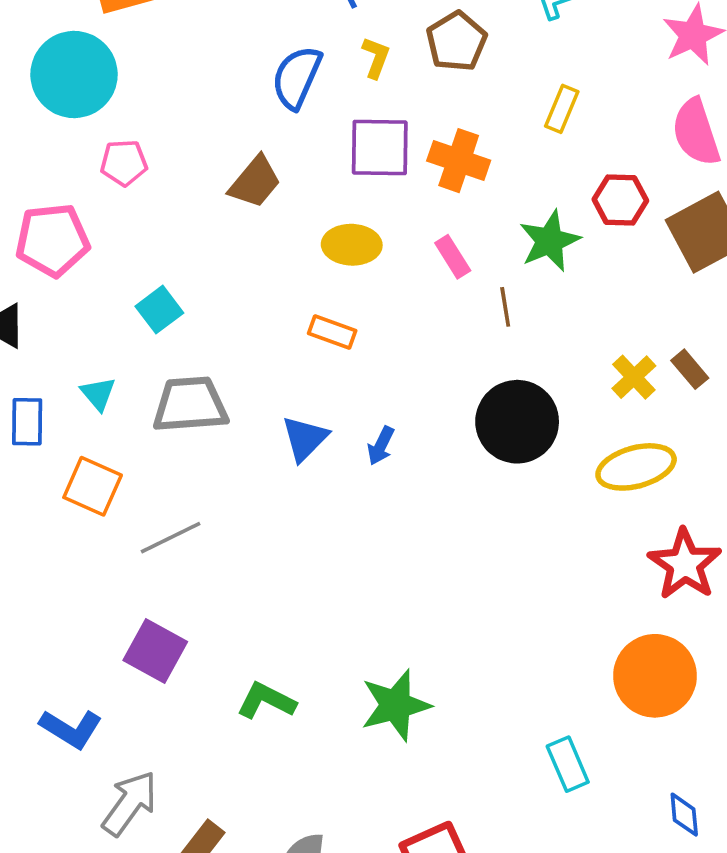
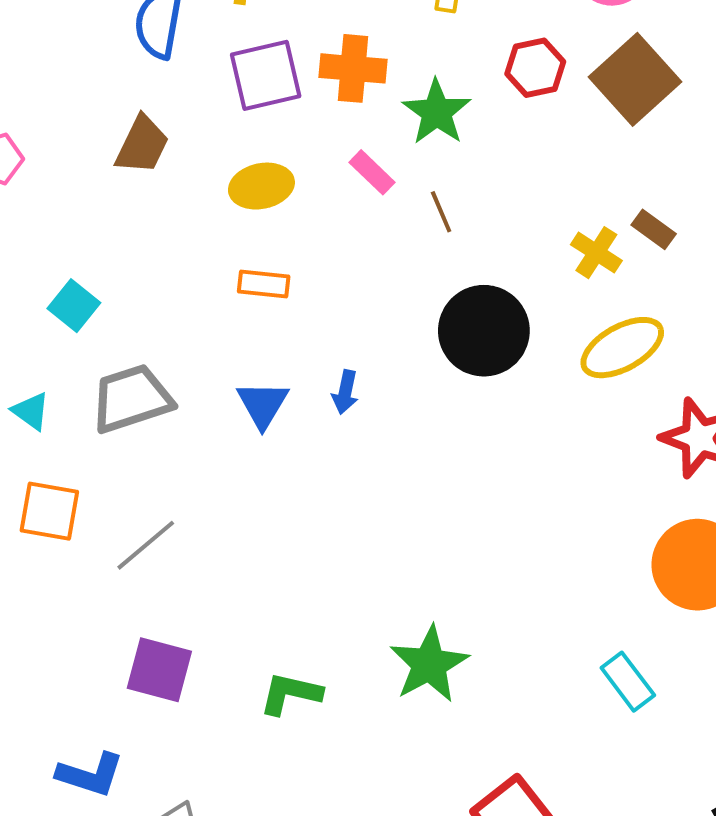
green star: (550, 241) -> (437, 112), moved

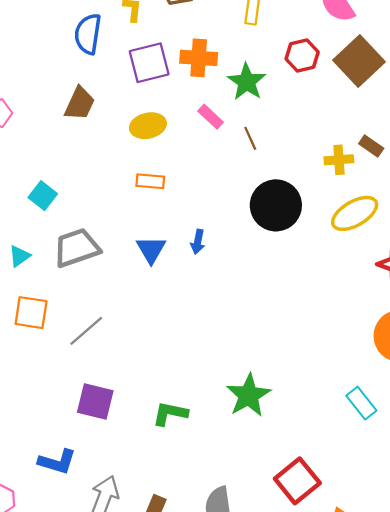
yellow cross: (596, 253) -> (339, 160), turned -36
cyan triangle: (31, 411) -> (19, 256), turned 50

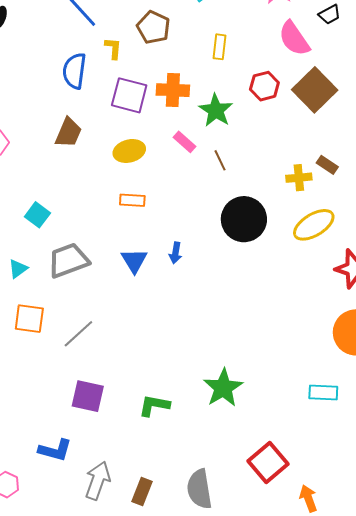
purple square: (149, 63) -> (129, 95), turned 30
cyan rectangle: (361, 403) -> (323, 393), turned -48

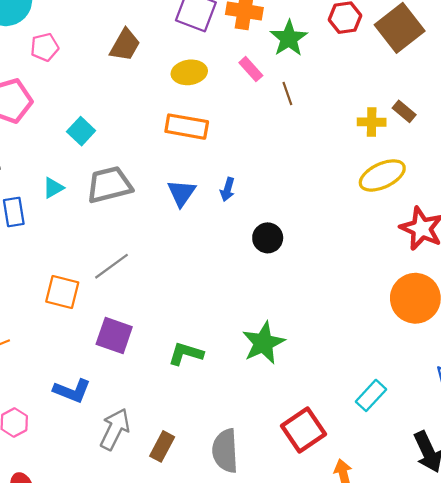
orange rectangle: (132, 200) -> (187, 127), size x1.5
black circle: (244, 219) -> (268, 238), moved, size x0.6
orange square: (29, 319) -> (62, 292), moved
cyan rectangle: (323, 393) -> (371, 395), moved, turned -56

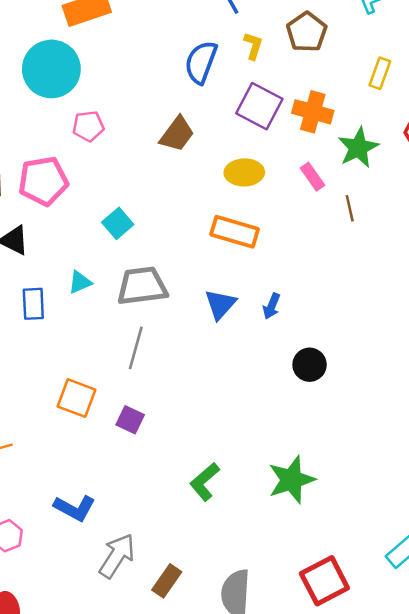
gray line: (112, 266) -> (136, 348), moved, turned -45
purple square: (114, 336) -> (130, 420), moved, size x0.7
green L-shape: (186, 354) -> (205, 482), turned -64

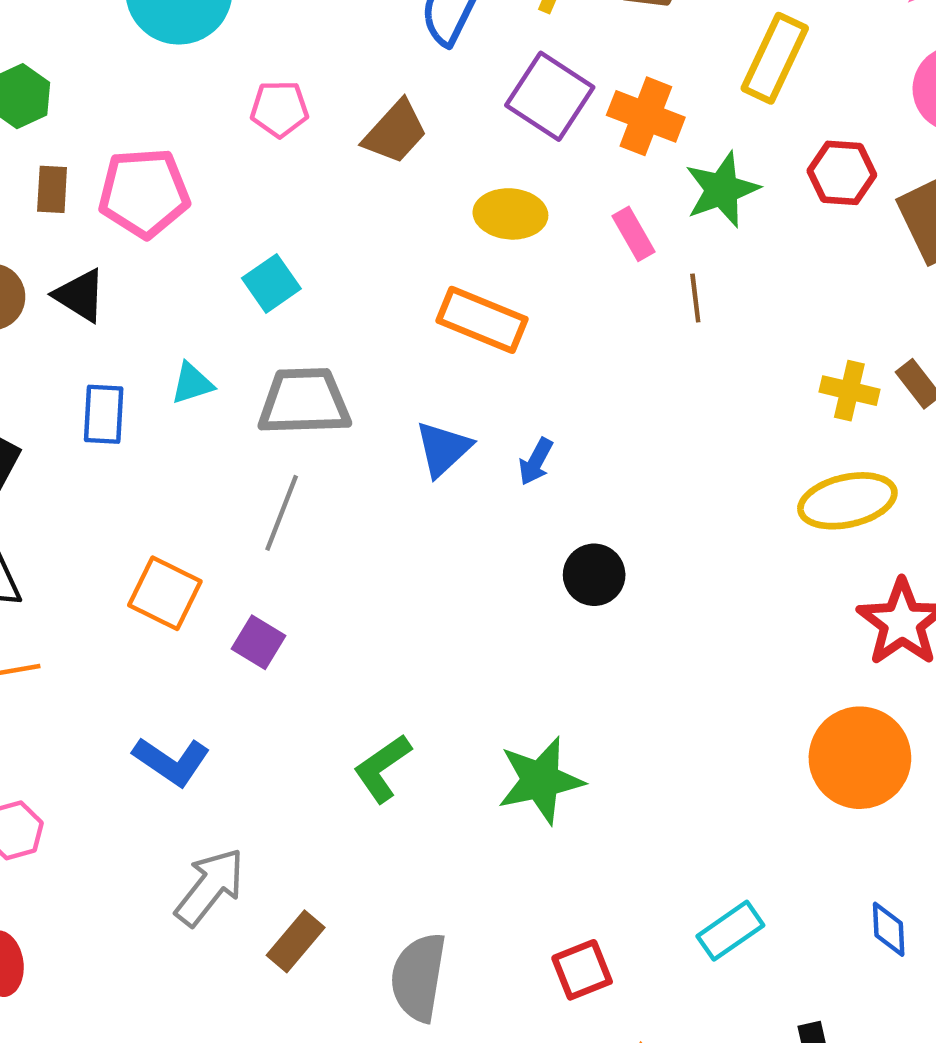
yellow rectangle: (380, 73) -> (775, 58), size x1.5
pink pentagon: (88, 126) -> (279, 109), moved
blue L-shape: (75, 508) -> (171, 761), moved
red square: (324, 581) -> (582, 970), size x0.7

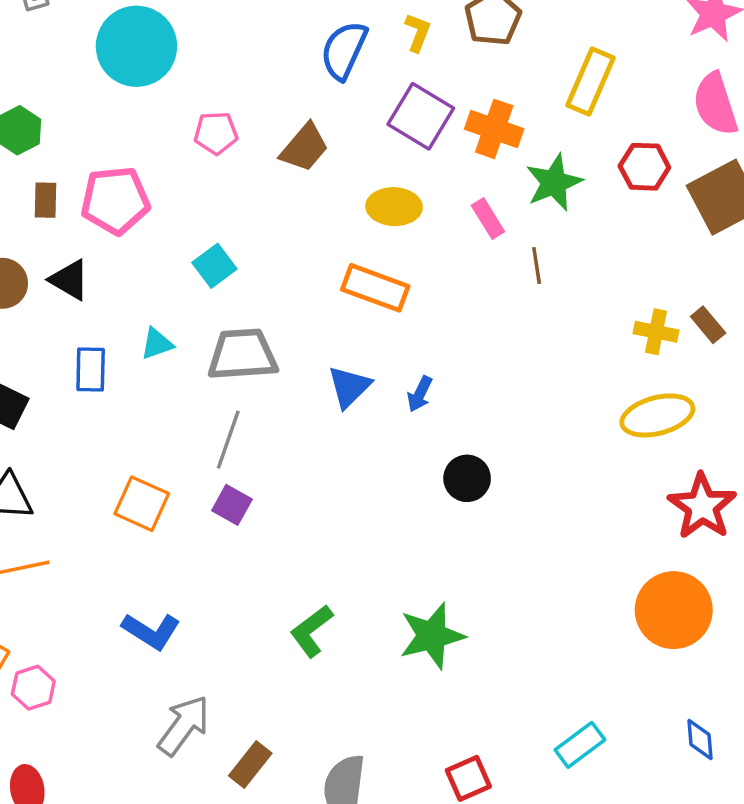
purple square: (258, 642) -> (232, 505), moved

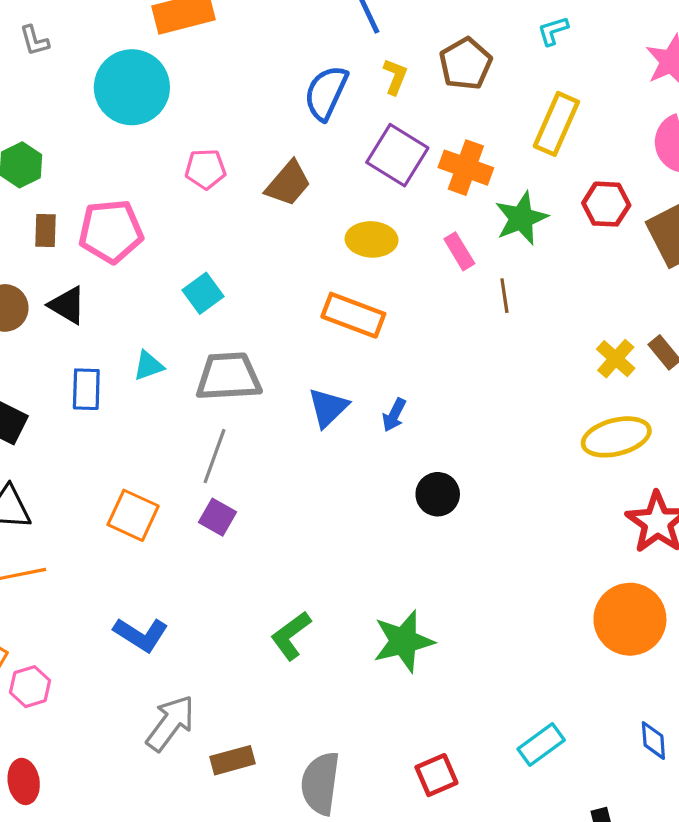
yellow cross: (656, 332) -> (616, 359), turned 30
brown rectangle: (250, 765) -> (232, 760), turned 36

